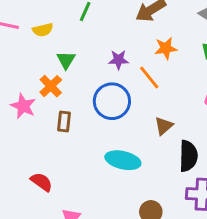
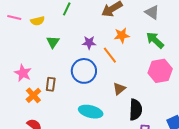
orange cross: (51, 86) -> (33, 95), moved

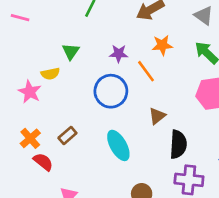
yellow semicircle: (38, 21) -> (50, 74), moved
brown rectangle: (51, 84) -> (67, 136), moved, turned 40
orange cross: (33, 95) -> (30, 138), moved
cyan ellipse: (91, 112) -> (118, 145), turned 45

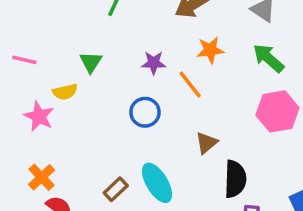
pink line: (20, 18) -> (24, 60), moved
blue circle: (111, 91) -> (145, 112), size x0.7
brown rectangle: (67, 136) -> (116, 189), moved

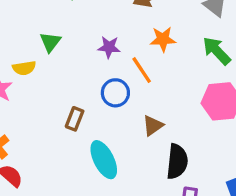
blue circle: (145, 112) -> (115, 93), moved
brown rectangle: (116, 189) -> (75, 119), moved, turned -30

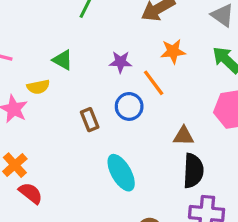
green triangle: (50, 42) -> (63, 60), turned -35
brown rectangle: (75, 119) -> (90, 120), moved, turned -40
brown triangle: (153, 126) -> (184, 136), moved, turned 40

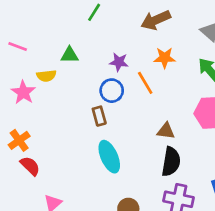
green triangle: (63, 60) -> (70, 55), turned -36
blue circle: (129, 106) -> (112, 91), moved
brown rectangle: (90, 120) -> (99, 116), moved

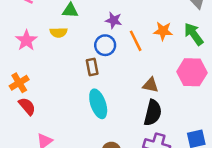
orange star: (165, 58) -> (163, 31), moved
yellow semicircle: (46, 76) -> (59, 32), moved

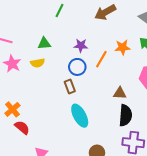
pink star: (26, 40) -> (12, 64), moved
orange line: (136, 41) -> (101, 59), turned 66

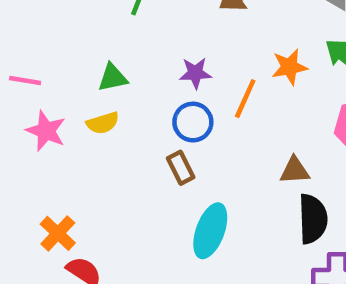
cyan ellipse: (80, 116) -> (210, 231), turned 55

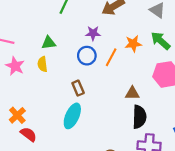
purple star: (195, 73) -> (93, 33), moved
blue circle: (193, 122) -> (87, 56), moved
yellow semicircle: (103, 123) -> (42, 64), turned 96
cyan ellipse: (210, 231) -> (72, 116), moved

